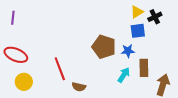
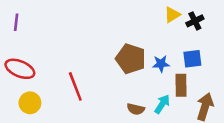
blue square: (138, 31) -> (192, 59), moved
cyan arrow: (124, 75) -> (162, 104), moved
brown semicircle: (79, 87) -> (136, 109), moved

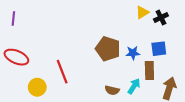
yellow circle: (30, 103) -> (37, 87), moved

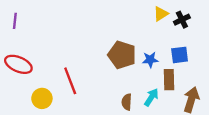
brown semicircle: (112, 90) -> (127, 102), turned 80

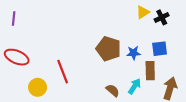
brown semicircle: (127, 102) -> (113, 90), turned 128

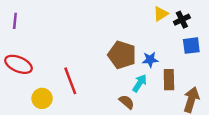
blue square: (160, 49) -> (191, 46), moved
cyan arrow: (135, 86) -> (140, 83), moved

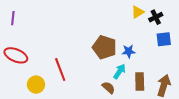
brown rectangle: (169, 80) -> (140, 82), moved

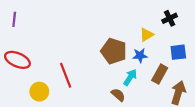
yellow triangle: (138, 12) -> (147, 35), moved
blue square: (164, 39) -> (178, 52), moved
brown rectangle: (140, 82) -> (160, 74), moved, turned 30

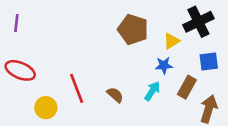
black cross: (170, 18) -> (198, 22), size x1.6
brown pentagon: (114, 51) -> (133, 29), moved
brown semicircle: (118, 95) -> (115, 95), moved

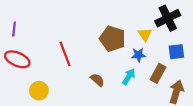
purple line: (16, 23) -> (14, 29), moved
brown pentagon: (133, 29) -> (113, 39), moved
yellow triangle: (171, 41) -> (145, 34), turned -32
red line: (77, 88) -> (65, 54), moved

